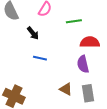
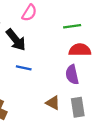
green line: (74, 21) -> (72, 26), moved
black arrow: (33, 33) -> (16, 40), size x1.5

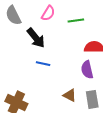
green line: (72, 26) -> (76, 20), moved

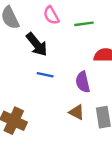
pink semicircle: (48, 13) -> (51, 15), turned 119
purple semicircle: (87, 70) -> (83, 82), moved

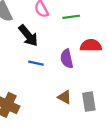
purple semicircle: (83, 82) -> (67, 59), moved

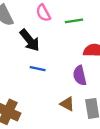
purple semicircle: (67, 59) -> (80, 75), moved

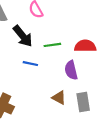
green line: (74, 21) -> (52, 45), moved

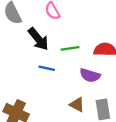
purple semicircle: (71, 70) -> (90, 75), turned -60

